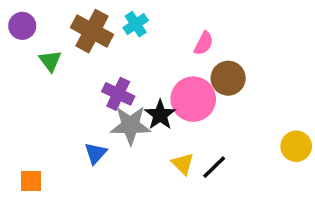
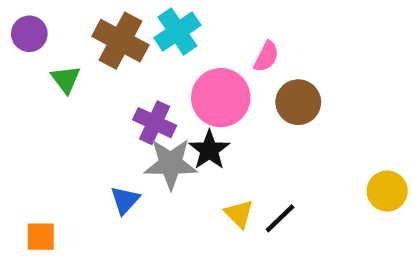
cyan cross: (136, 24) -> (177, 32), size x1.4
pink circle: (193, 99) -> (221, 98), moved

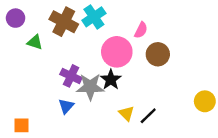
green triangle: (66, 79) -> (35, 42), turned -35
purple cross: (155, 123) -> (71, 76), moved

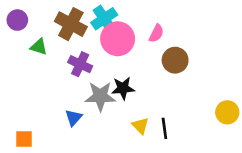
pink circle: (117, 52) -> (118, 39), moved
purple cross: (71, 76) -> (80, 64), moved
black star: (111, 80) -> (123, 88), turned 30
black line: (148, 116) -> (164, 128), turned -54

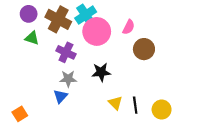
purple circle: (17, 20) -> (29, 14), moved
gray star: (100, 96) -> (68, 79), moved, size x0.7
yellow circle: (227, 112) -> (162, 110), moved
orange square: (24, 139) -> (20, 114), turned -32

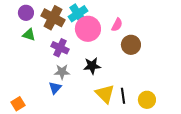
yellow triangle: (115, 103) -> (105, 94), size x1.5

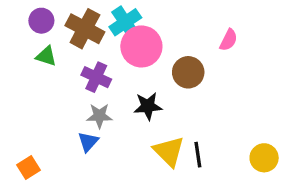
pink semicircle: (117, 25) -> (229, 40), moved
brown circle: (131, 45) -> (188, 72), moved
yellow circle: (147, 100) -> (264, 158), moved

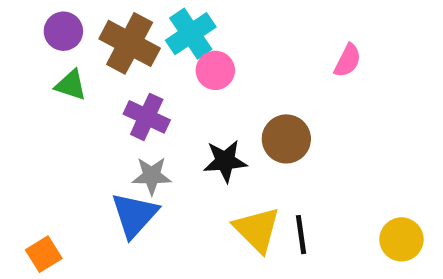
pink circle: (141, 46) -> (215, 70), size x0.6
brown circle: (188, 72) -> (286, 139), moved
blue triangle: (88, 142) -> (134, 215), size x1.5

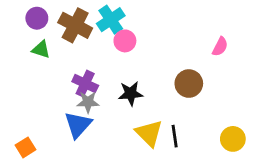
pink semicircle: (348, 61) -> (220, 47), moved
purple cross: (147, 117) -> (85, 84), moved
brown circle: (286, 139) -> (189, 84), moved

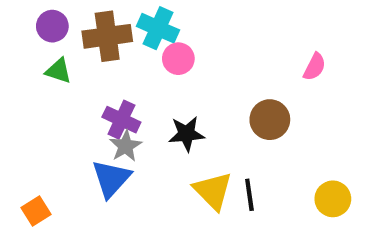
cyan cross: (111, 20) -> (158, 28), turned -32
brown cross: (75, 25) -> (107, 36), turned -36
gray star: (88, 102) -> (126, 146), turned -30

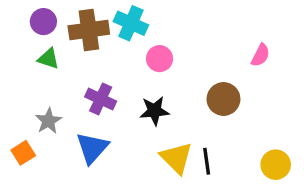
pink circle: (178, 59) -> (160, 59), moved
gray star: (126, 146) -> (48, 121), moved
orange square: (36, 211) -> (23, 153), moved

